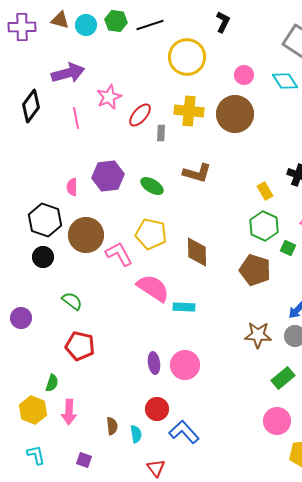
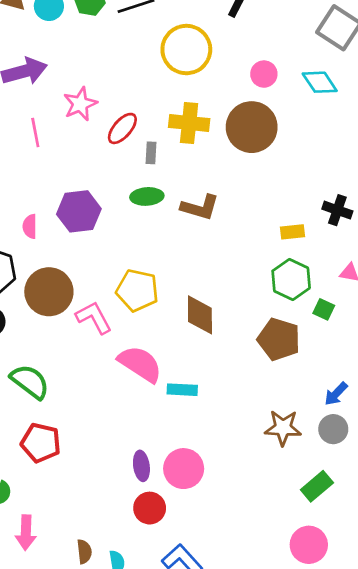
green ellipse: (152, 186) -> (147, 196), moved, turned -35
yellow rectangle: (265, 191) -> (292, 232), turned -66
green semicircle: (72, 301) -> (30, 382), size x1.4
red circle: (157, 409) -> (150, 508), moved

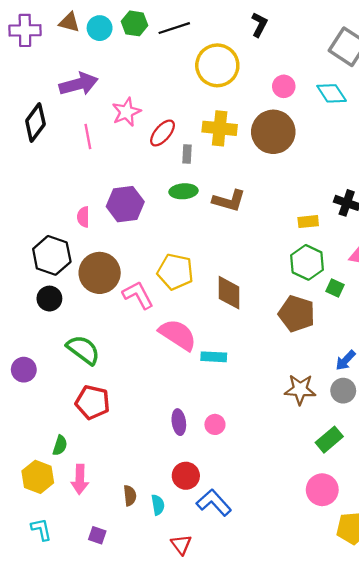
pink circle: (184, 469) -> (215, 424), size x0.6
red circle: (150, 508) -> (186, 476), moved

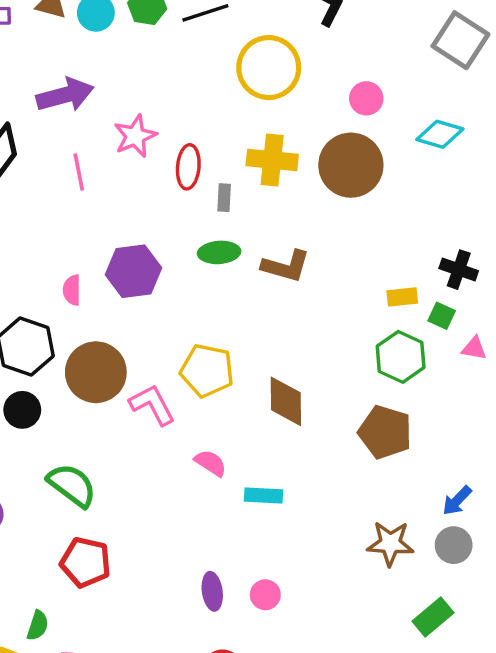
cyan diamond: (332, 93) -> (440, 134), moved, turned -40
red ellipse: (163, 133) -> (188, 167), turned -36
green square: (335, 288) -> (442, 316), moved
pink semicircle: (178, 335) -> (211, 463), size x0.6

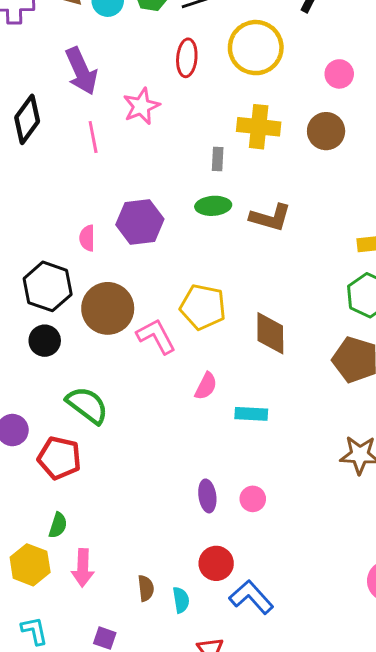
purple arrow: (65, 95) -> (81, 71), turned 81
brown circle: (351, 165) -> (326, 131), size x0.7
red ellipse: (188, 167) -> (187, 58), moved
pink semicircle: (211, 463) -> (206, 386), turned 84
red pentagon: (86, 562) -> (59, 458), moved

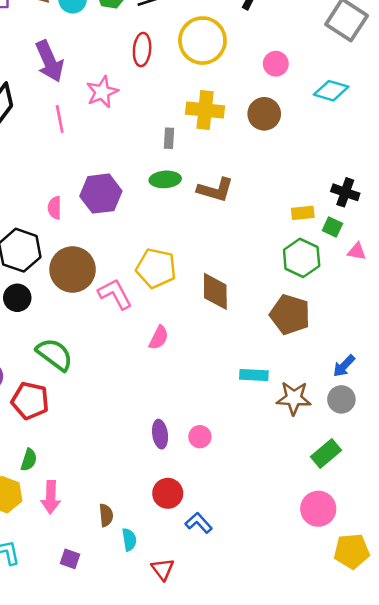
cyan rectangle: (251, 414) -> (254, 375), moved
blue L-shape: (251, 597) -> (199, 523), size x0.7
cyan semicircle: (181, 600) -> (129, 540), moved

